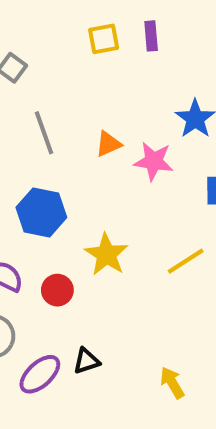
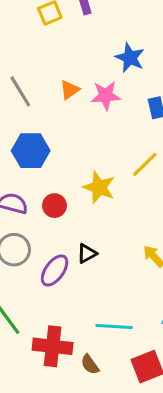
yellow star: (106, 254) -> (99, 187), moved

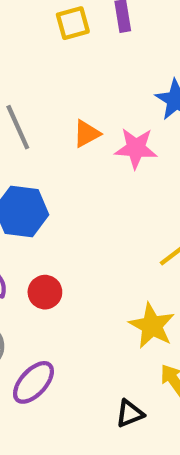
yellow star: (99, 187) -> (152, 326), moved
black triangle: (87, 253) -> (130, 414), moved

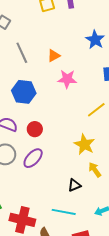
pink star: (136, 148) -> (67, 79), moved
purple ellipse: (33, 382) -> (33, 158), moved

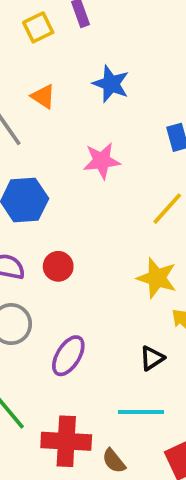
blue star: (95, 40) -> (111, 84), moved
orange triangle: (54, 56) -> (43, 96), moved, turned -48
purple ellipse: (33, 158) -> (68, 356), moved

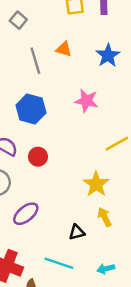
orange triangle: (43, 96) -> (64, 49), turned -35

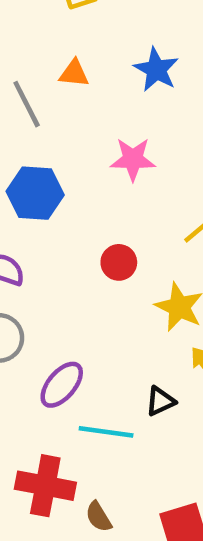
red circle: (38, 157) -> (119, 262), moved
cyan line: (59, 263) -> (106, 432), moved

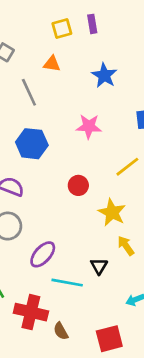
orange triangle: (74, 73) -> (52, 64), moved
black triangle: (160, 401) -> (99, 266), turned -36

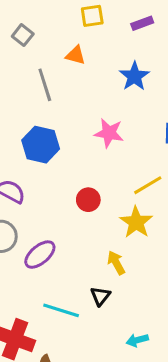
purple rectangle: (92, 24) -> (142, 23), moved, turned 72
yellow star: (112, 212) -> (136, 222), moved
yellow arrow: (126, 246) -> (116, 263), moved
purple ellipse: (43, 254) -> (40, 255), moved

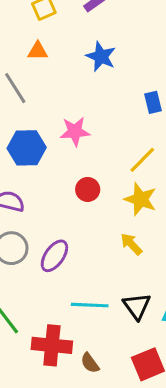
pink star: (109, 133) -> (75, 131), moved
black triangle: (100, 296) -> (137, 306), moved, size x1.4

